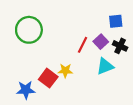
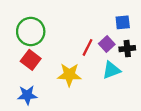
black cross: (120, 46) -> (127, 49), turned -32
yellow star: (65, 71) -> (69, 75), size x1.5
red square: (48, 78) -> (31, 60), moved

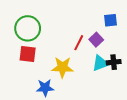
black cross: (127, 49) -> (114, 62), moved
red square: (31, 60) -> (28, 54), turned -30
blue star: (27, 95) -> (45, 88), moved

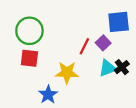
blue square: (111, 20) -> (119, 22), size x1.5
black cross: (114, 62) -> (122, 67), turned -32
blue star: (45, 88) -> (48, 95), turned -30

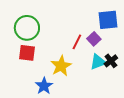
yellow star: (67, 73) -> (61, 66), turned -30

